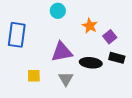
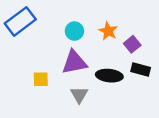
cyan circle: (58, 11) -> (74, 31), moved
blue rectangle: (17, 35) -> (20, 21), moved, turned 45
yellow square: (34, 76) -> (41, 79), moved

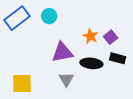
cyan circle: (74, 31) -> (49, 16), moved
orange star: (108, 31) -> (90, 36), moved
yellow square: (41, 79) -> (22, 83), moved, size x1.5

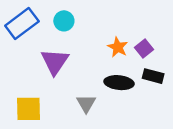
purple triangle: (62, 52) -> (55, 62), moved, turned -45

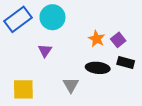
cyan circle: (64, 21) -> (52, 17), size x1.5
purple triangle: (55, 62) -> (45, 51), size x0.6

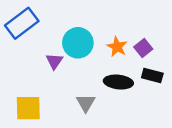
cyan circle: (52, 17) -> (78, 43), moved

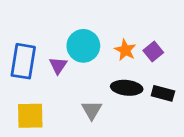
blue rectangle: (22, 23) -> (23, 61), moved, turned -44
black rectangle: (152, 75) -> (163, 93), moved

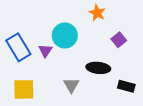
orange star: (125, 50) -> (97, 13), moved
blue rectangle: (23, 61) -> (18, 47), turned -40
black rectangle: (163, 93) -> (126, 86), moved

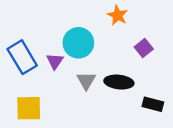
gray triangle: (71, 85) -> (86, 81), moved

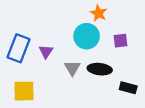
cyan circle: (78, 43) -> (87, 36), moved
purple square: (144, 48) -> (121, 41), turned 32
blue rectangle: (22, 57) -> (19, 48), turned 52

